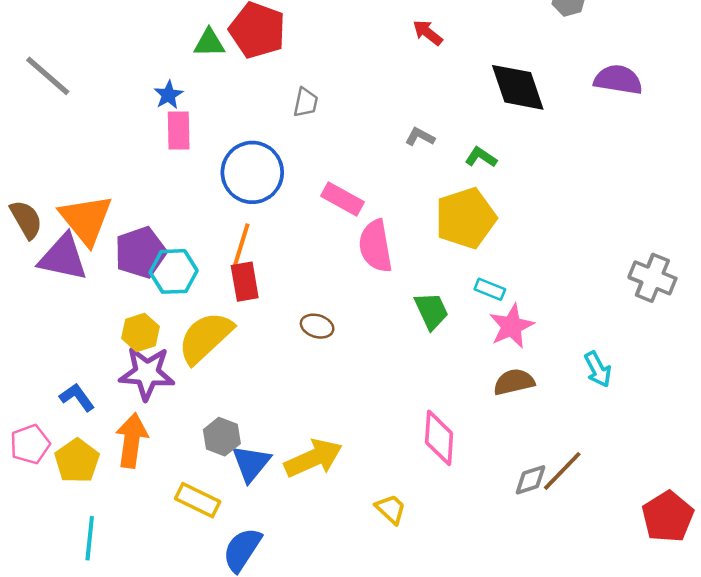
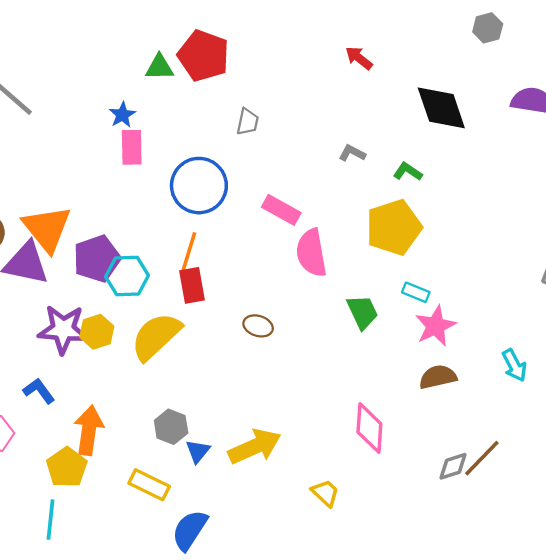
purple star: (147, 373) -> (63, 329), moved
yellow pentagon: (77, 461) -> (67, 467), moved
blue triangle: (251, 463) -> (198, 451), size x0.7

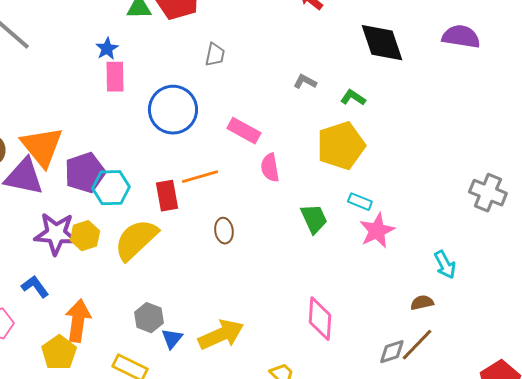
orange line: (188, 253) -> (200, 177), moved, turned 57
pink semicircle: (311, 253) -> (270, 168), size x0.7
brown ellipse: (258, 326) -> (224, 231), turned 65
brown semicircle: (438, 377) -> (422, 303), moved, size x0.7

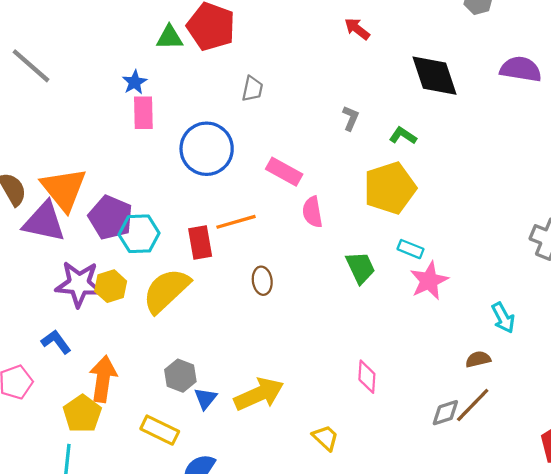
gray L-shape: (305, 82) -> (351, 118), turned 85
purple pentagon: (85, 173) -> (111, 217), turned -30
pink diamond: (320, 319) -> (367, 377), size x0.7

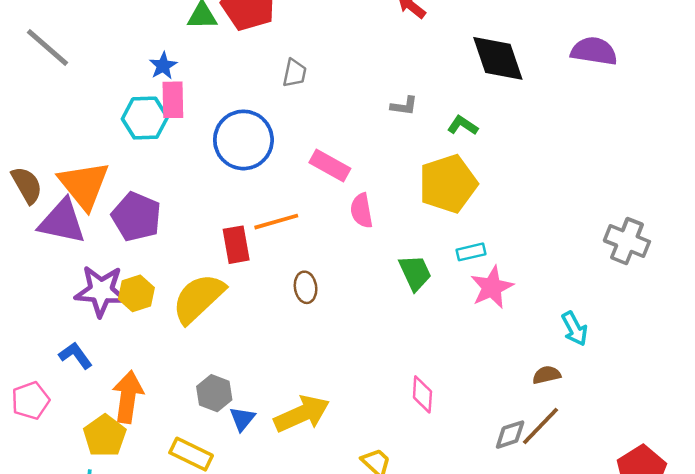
gray L-shape: (351, 118) -> (404, 106), turned 75
cyan hexagon: (139, 234) -> (145, 118), moved
cyan rectangle: (411, 249) -> (471, 252), turned -35

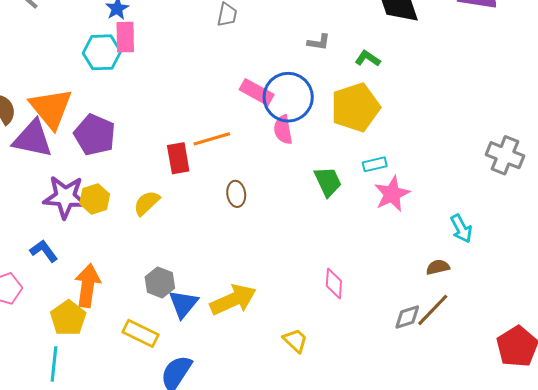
blue circle: (243, 140) -> (288, 97), moved
yellow semicircle: (198, 298) -> (147, 203), size x0.6
blue triangle: (242, 419) -> (183, 304), size x1.4

